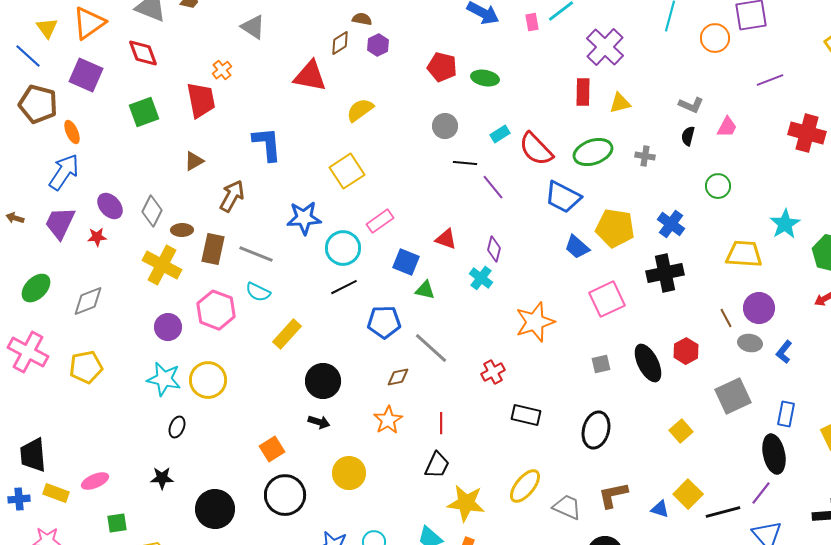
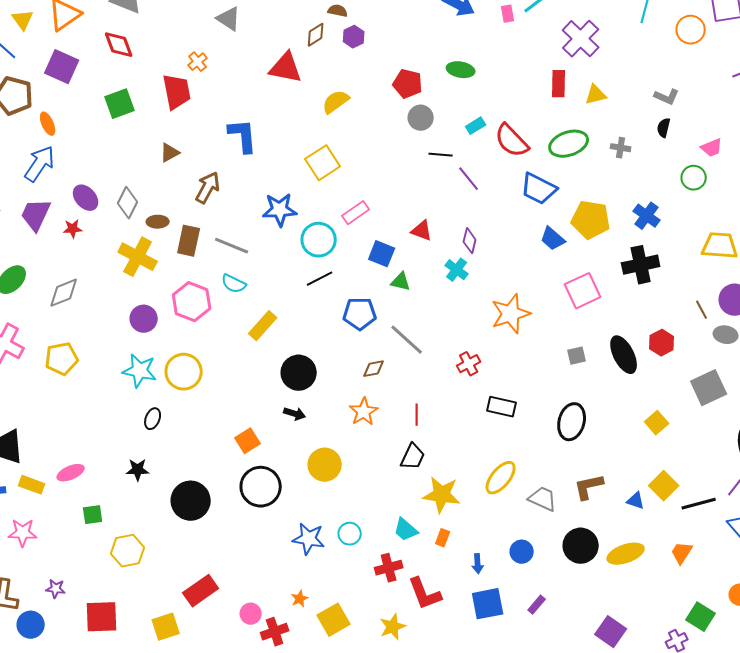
red pentagon: (442, 67) -> (408, 84), moved
pink trapezoid: (727, 127) -> (712, 148), moved, turned 40

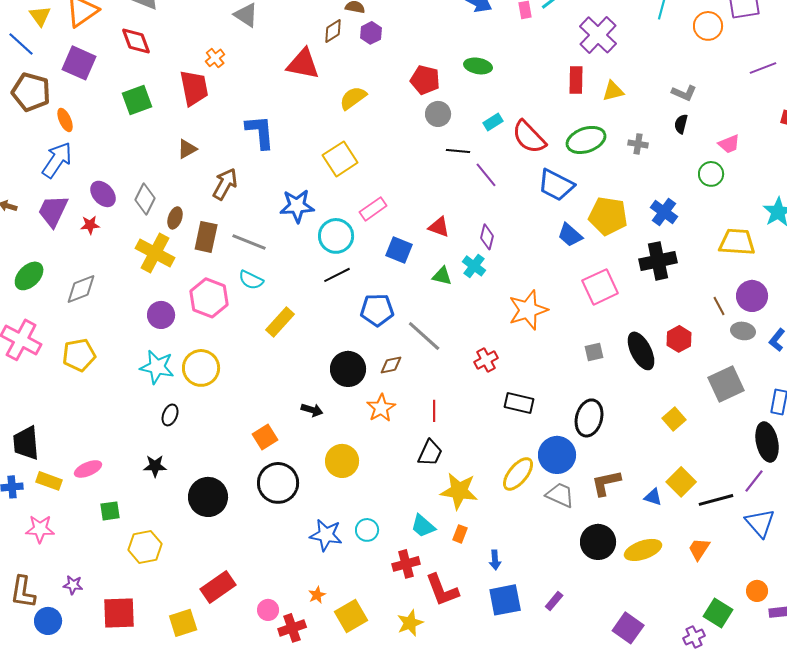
brown ellipse: (158, 222) -> (175, 218), turned -70
green triangle: (401, 282) -> (442, 276), moved
black circle: (299, 373) -> (348, 369), moved
blue circle: (522, 552) -> (557, 455), moved, size x1.6

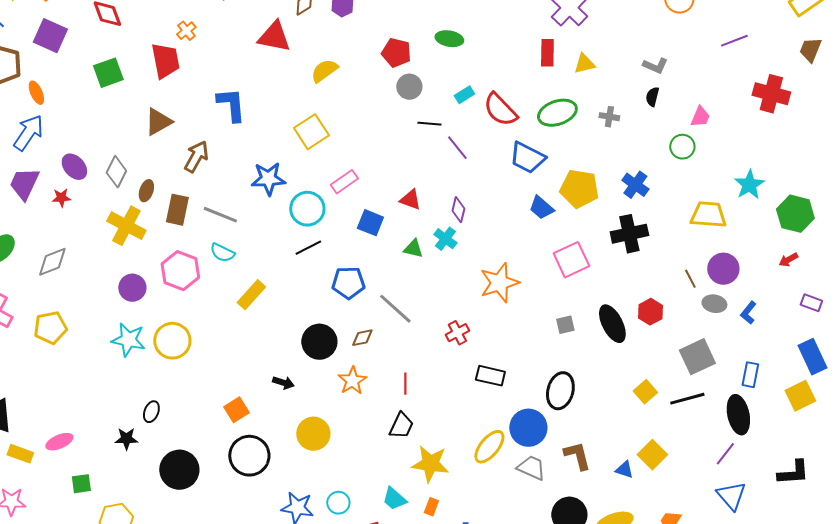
pink trapezoid: (729, 144) -> (700, 117), turned -45
brown triangle: (187, 149) -> (158, 122), size x1.4
black ellipse: (170, 415) -> (151, 412), moved
brown L-shape: (606, 483) -> (577, 456), turned 88
black line: (716, 500) -> (687, 399), moved

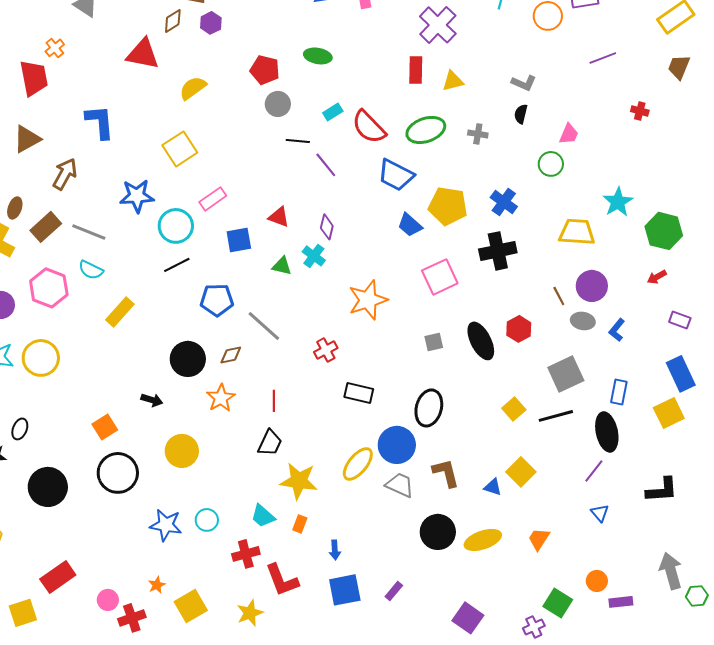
red cross: (771, 94) -> (640, 111), size x0.5
brown rectangle: (177, 210) -> (46, 227), turned 36
blue square: (370, 223) -> (239, 240), turned -32
blue triangle: (731, 496) -> (600, 513), size x0.6

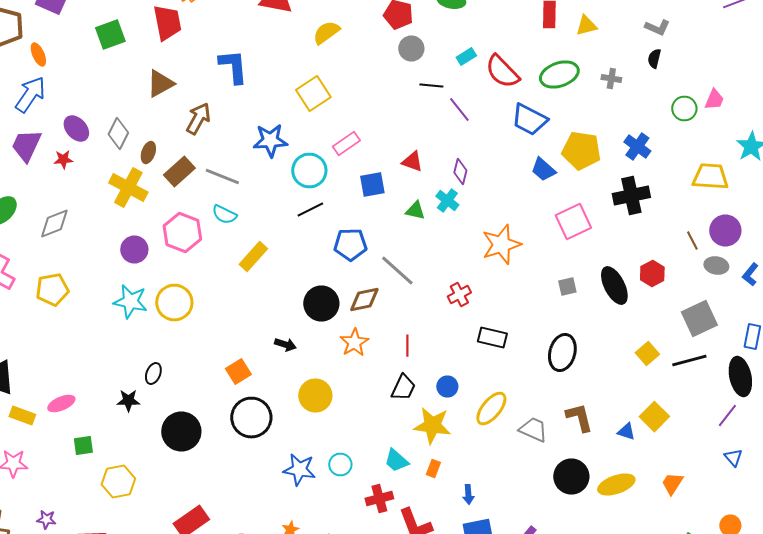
pink trapezoid: (569, 134) -> (714, 100), moved
brown diamond: (231, 355) -> (364, 300), size x1.4
blue circle: (397, 445) -> (447, 386), moved, size x0.6

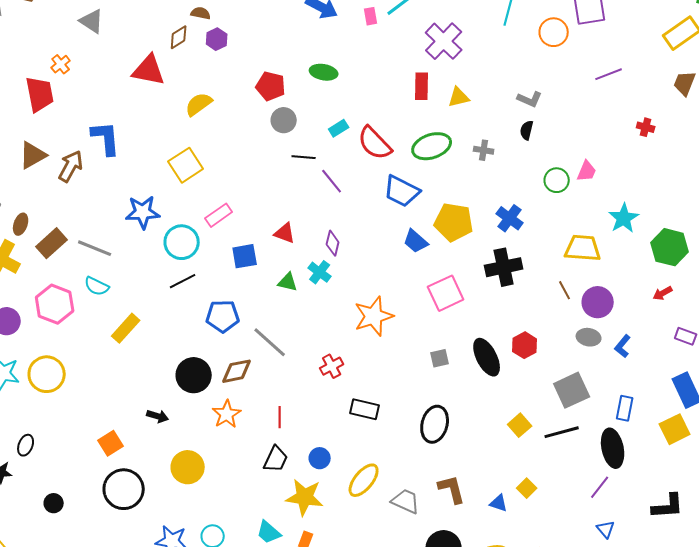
brown arrow: (198, 118) -> (71, 166), moved
brown line: (692, 240) -> (565, 290), moved
yellow square: (654, 416) -> (527, 488), size x0.7
black circle: (181, 432) -> (54, 503), size x0.5

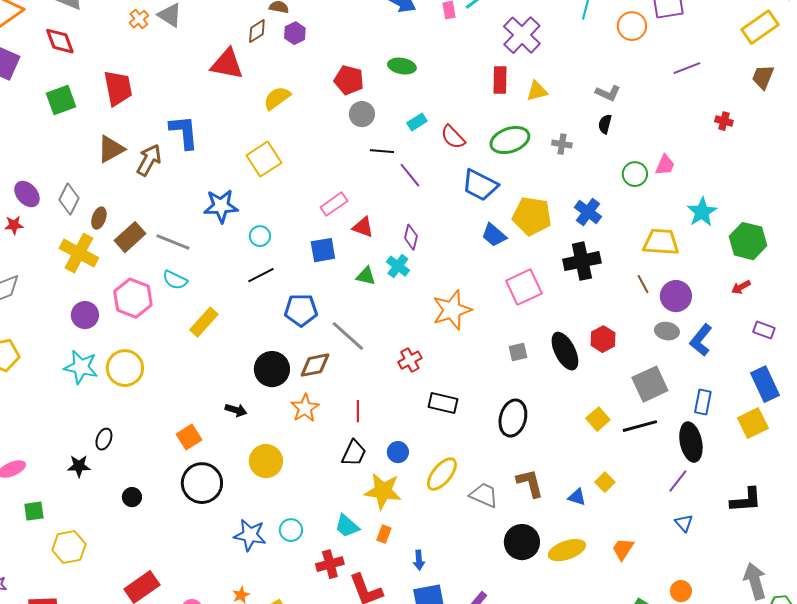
orange cross: (61, 64) -> (139, 19), moved
red semicircle: (375, 143) -> (453, 137), size x0.7
pink rectangle: (219, 215) -> (334, 204), moved
cyan circle: (182, 242) -> (260, 236), size x0.6
blue L-shape: (623, 346) -> (701, 340), size x1.4

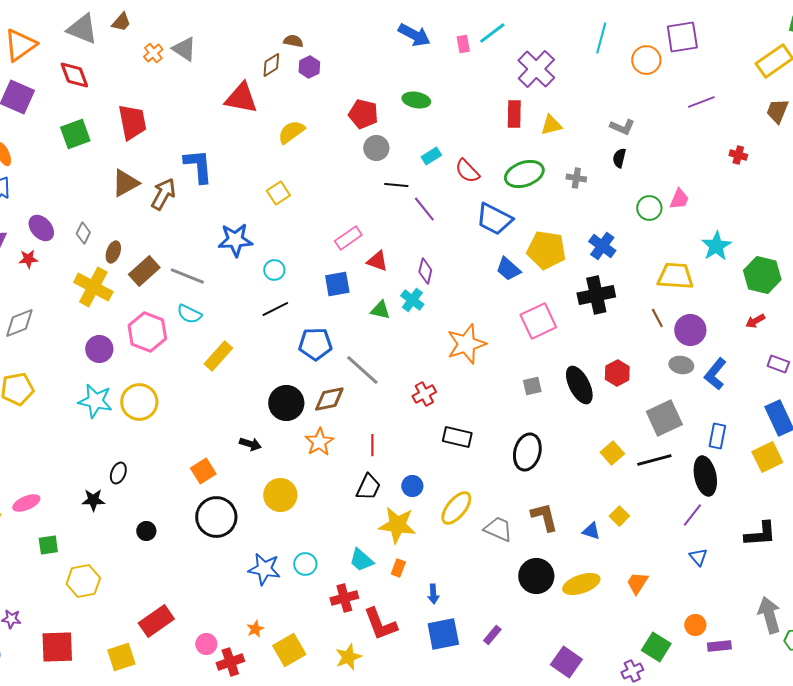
yellow square: (264, 159) -> (278, 193), size x0.7
gray diamond: (69, 199) -> (83, 233), size x0.7

